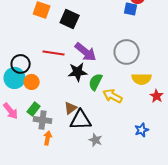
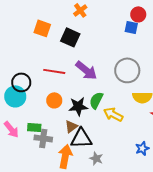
black star: (78, 72) -> (78, 106), moved
orange circle: (32, 82) -> (54, 100), moved
green rectangle: (34, 109) -> (34, 127), turned 56
orange arrow: (48, 138) -> (65, 156), moved, size x1.6

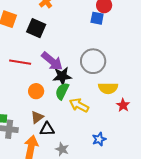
orange circle: (54, 100) -> (36, 91), moved
black star: (78, 106) -> (62, 76), moved
black triangle: (81, 138) -> (47, 129), size x0.7
blue star: (142, 148) -> (99, 139), moved

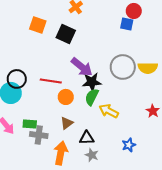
red line: (20, 62) -> (51, 81), moved
yellow semicircle: (108, 88) -> (148, 68), moved
black triangle: (47, 129) -> (87, 138), moved

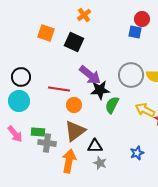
black circle: (17, 79) -> (21, 77), moved
green semicircle: (92, 97) -> (112, 105), moved
yellow arrow: (109, 111) -> (145, 110), moved
brown triangle: (67, 123) -> (75, 131), size x1.6

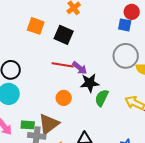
purple arrow: (90, 75) -> (80, 68), size x0.7
gray circle: (131, 75) -> (126, 56), moved
red line: (59, 89) -> (63, 65), moved
brown triangle: (75, 131) -> (49, 124), moved

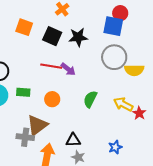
blue square: (125, 25) -> (113, 26), size x1.5
black star: (90, 83) -> (78, 37), moved
green rectangle: (28, 125) -> (23, 92), moved

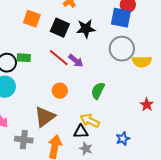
red line: (51, 66) -> (59, 58), turned 30
green rectangle: (23, 92) -> (24, 58), moved
yellow arrow: (123, 104) -> (90, 121), moved
gray cross: (25, 137) -> (24, 140), moved

